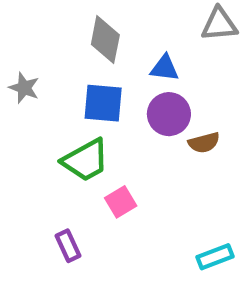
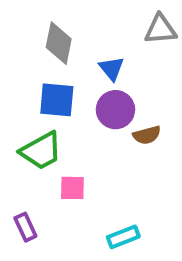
blue triangle: (165, 68) -> (112, 69), turned 44
pink square: (121, 202) -> (72, 188), turned 32
cyan rectangle: (215, 257) -> (123, 237), moved

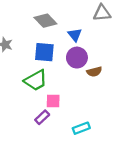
gray diamond: (59, 43) -> (45, 21), turned -55
purple rectangle: (25, 227) -> (42, 117), moved, turned 72

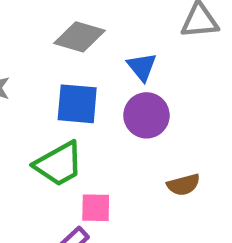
gray diamond: (45, 21) -> (80, 37), turned -30
brown semicircle: (94, 72) -> (183, 185), moved

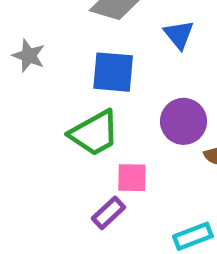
purple circle: (146, 115) -> (184, 121), moved

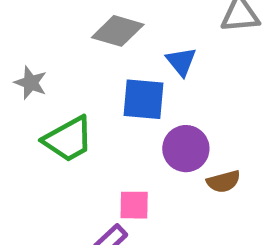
blue square: (113, 72) -> (144, 99), moved
green trapezoid: (94, 133) -> (68, 139), moved

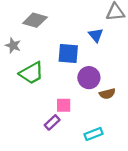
gray diamond: (118, 31) -> (35, 20), moved
blue triangle: (181, 62) -> (96, 35), moved

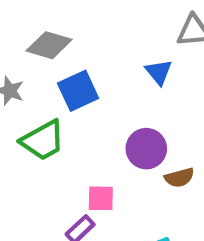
blue square: (68, 54) -> (78, 91), moved, turned -30

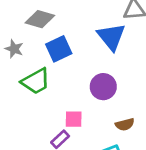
blue triangle: (159, 72) -> (111, 37), size x1.6
brown semicircle: (179, 178) -> (125, 124), moved

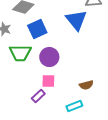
green trapezoid: (36, 81) -> (20, 53), turned 30
purple circle: (103, 87) -> (49, 57), moved

